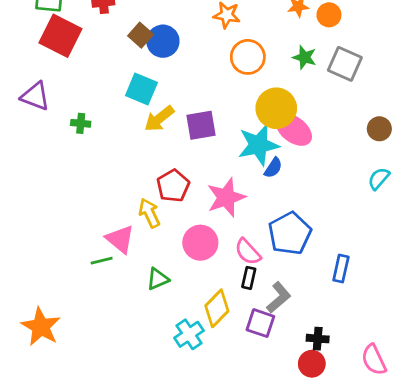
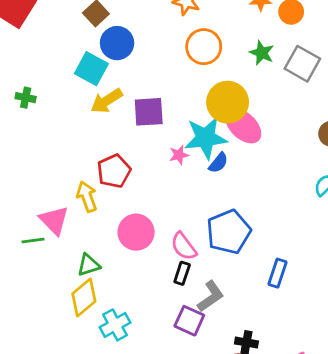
blue circle: (163, 41) -> (117, 43), moved
pink star: (226, 197) -> (179, 155), moved, size x0.5
yellow diamond: (217, 308) -> (84, 298), moved

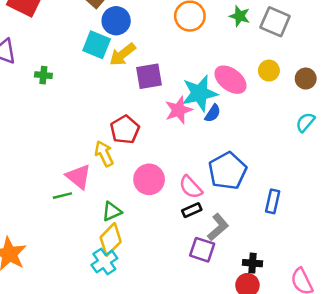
yellow arrow: (107, 101) -> (123, 54), moved
yellow circle: (228, 102) -> (269, 71), moved, size x0.6
pink star: (179, 155) -> (179, 110), size x1.6
black rectangle: (182, 273) -> (192, 210), turned 54
cyan cross: (115, 325) -> (104, 262), moved

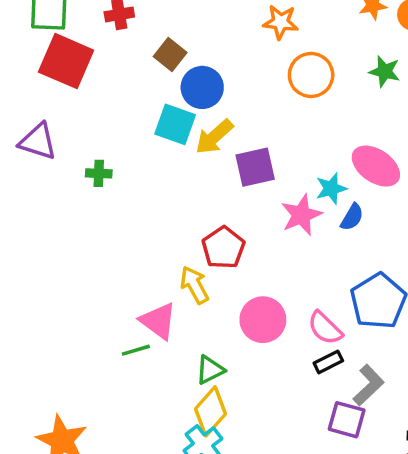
cyan star: (200, 93) -> (331, 188), size x0.6

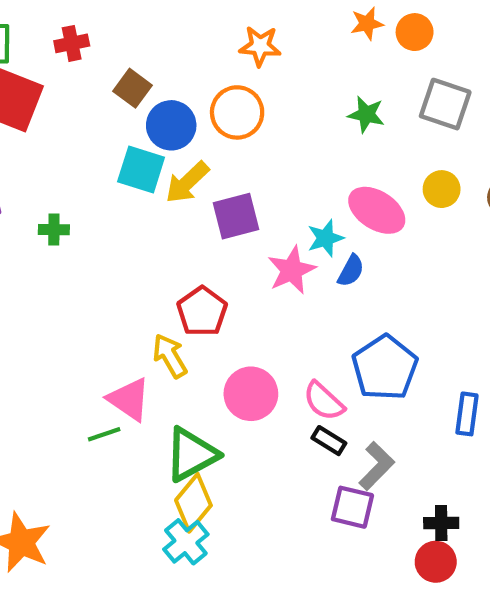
green star: (385, 71) -> (366, 114), moved
orange circle: (311, 75) -> (237, 112), moved
black rectangle: (328, 362) -> (329, 441), turned 60
green triangle: (210, 370) -> (191, 454), size x1.6

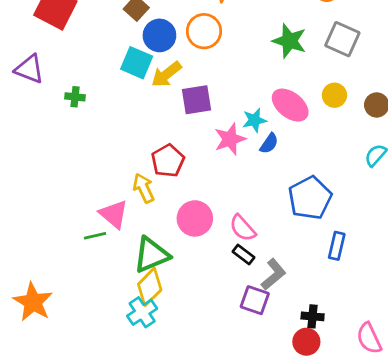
green star: (366, 114) -> (289, 41), size x1.4
blue pentagon: (385, 368) -> (310, 198), moved

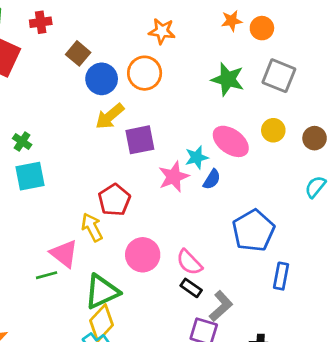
cyan square: (137, 63) -> (30, 176), moved, turned -32
green cross: (75, 97) -> (22, 141), turned 30

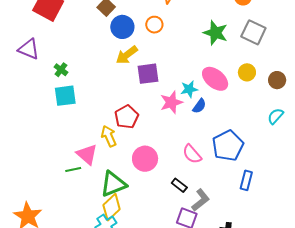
orange circle: (145, 73) -> (154, 25), size x0.7
pink semicircle: (189, 262) -> (192, 154), moved

